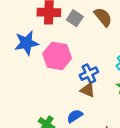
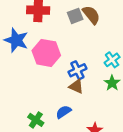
gray square: (75, 18) -> (75, 16), moved, turned 35
blue star: (26, 43) -> (16, 40), turned 30

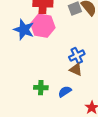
pink hexagon: (46, 53) -> (43, 26), moved
green cross: (36, 120) -> (41, 88), moved, turned -32

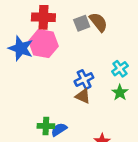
green cross: (41, 88) -> (46, 126), moved
blue semicircle: (65, 92) -> (59, 130), moved

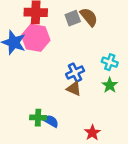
cyan cross: (120, 69) -> (110, 62), turned -35
blue semicircle: (59, 130) -> (51, 121), turned 63

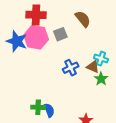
gray square: (73, 18) -> (60, 34), moved
brown triangle: (74, 89) -> (93, 67), moved
blue semicircle: (51, 121) -> (49, 110), turned 40

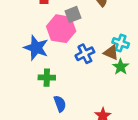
pink hexagon: (36, 37) -> (61, 29), moved
blue star: (17, 41) -> (36, 48), moved
green cross: (38, 107) -> (47, 78), moved

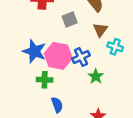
pink hexagon: (61, 29) -> (58, 56), moved
brown triangle: (111, 53) -> (100, 30), moved, turned 42
green star: (121, 67) -> (96, 76), moved

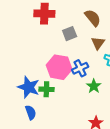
blue star: (34, 51) -> (29, 87), moved
blue semicircle: (57, 105) -> (31, 112), moved

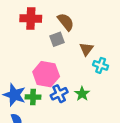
brown semicircle: (93, 18) -> (66, 22), moved
blue cross: (80, 68) -> (59, 94), moved

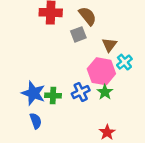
cyan cross: (101, 65) -> (124, 62), turned 32
pink hexagon: (46, 74) -> (101, 71), moved

